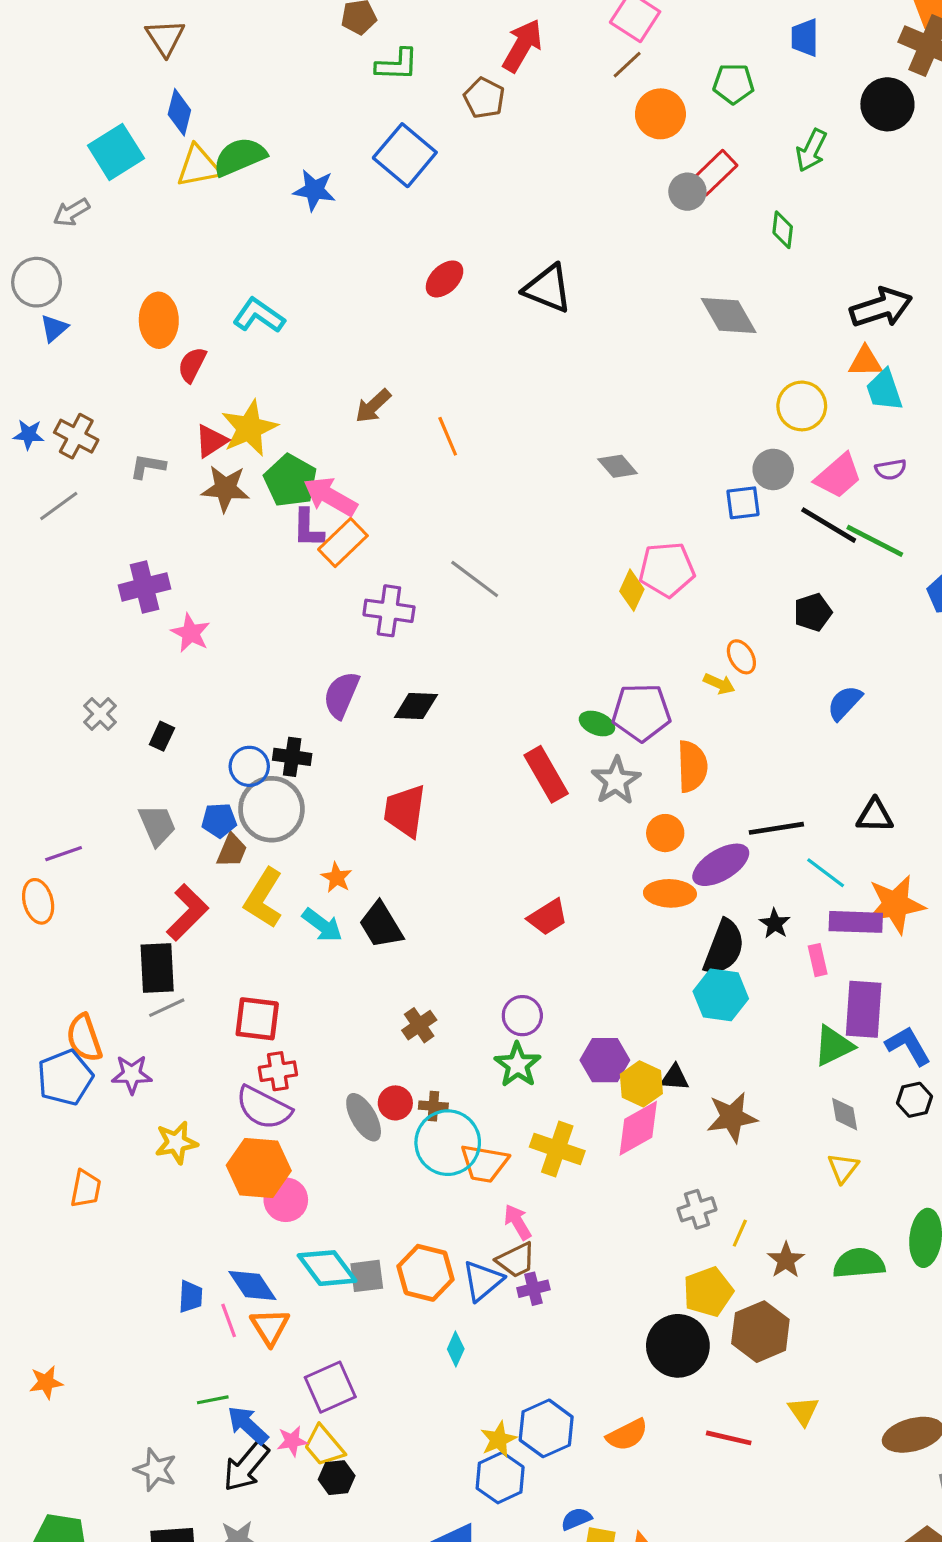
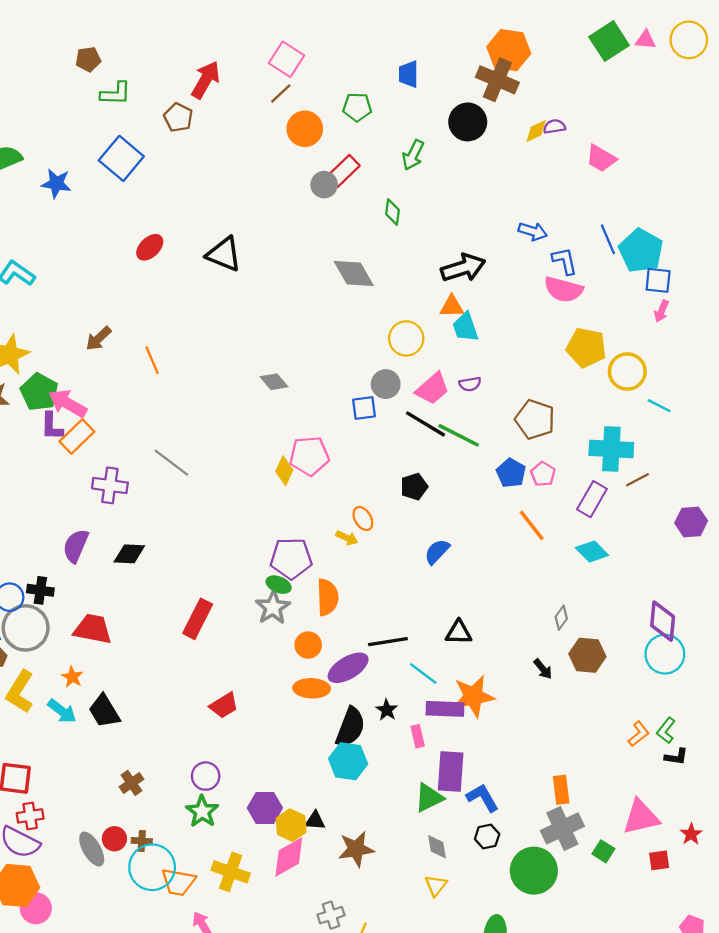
green ellipse: (597, 723) -> (279, 585), moved
red rectangle: (546, 774) -> (198, 619), moved, turned 57
red trapezoid: (405, 811) -> (93, 629), moved, turned 93

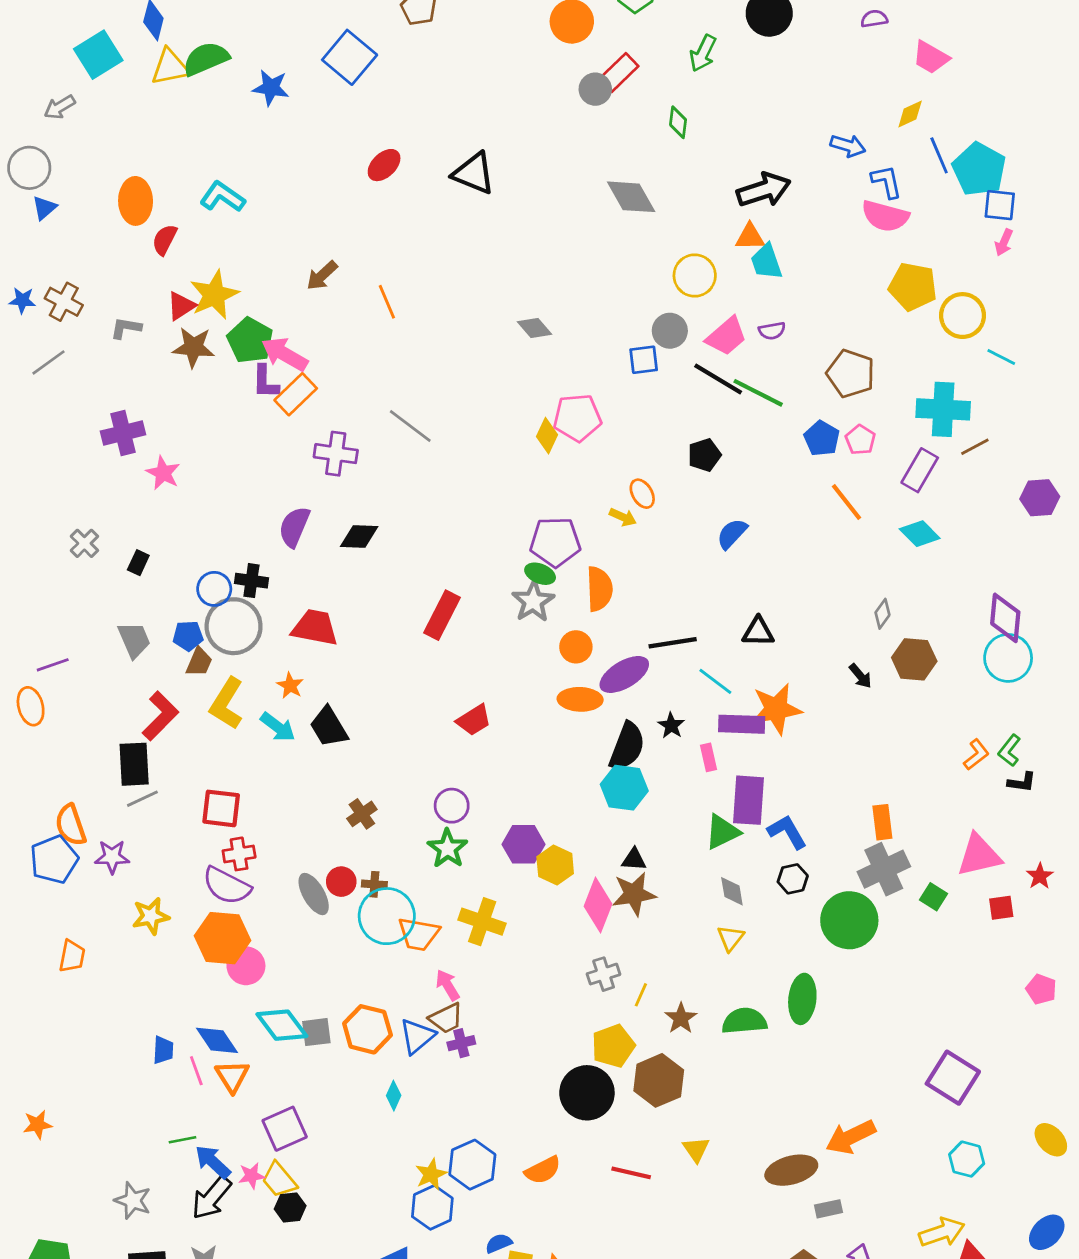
yellow diamond: (536, 131) -> (910, 114), moved
black triangle: (315, 821) -> (634, 859), moved
pink diamond: (289, 857) -> (598, 905), moved, turned -39

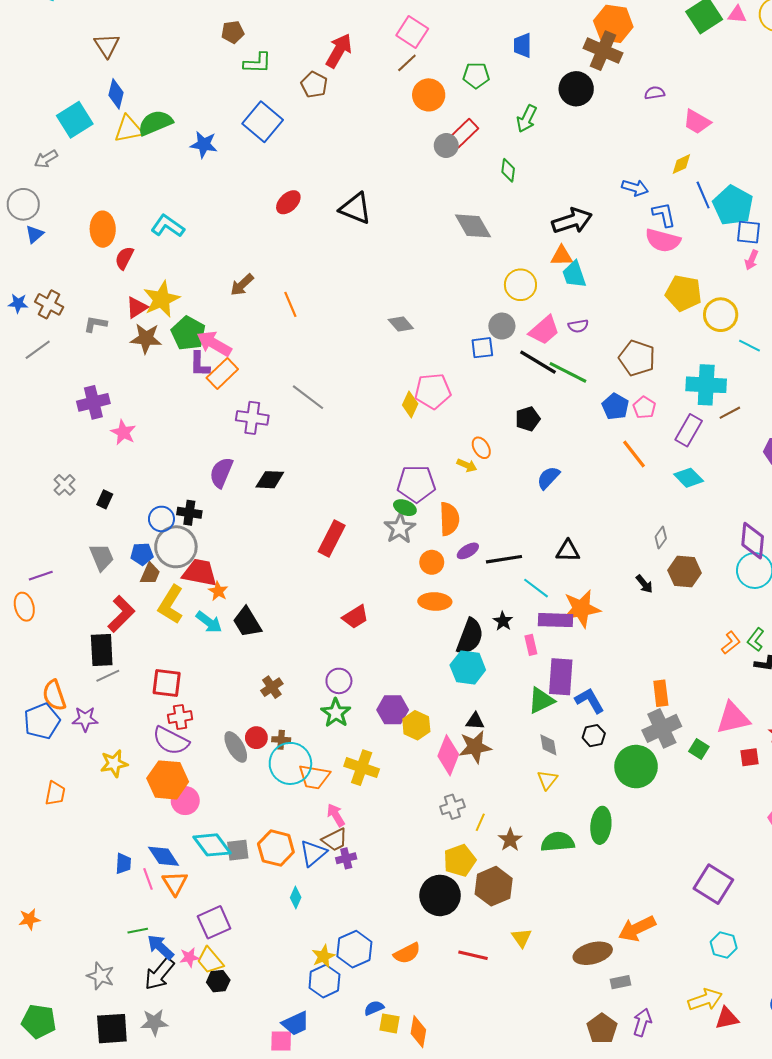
red trapezoid: (315, 628) -> (200, 573), moved
purple ellipse: (624, 674) -> (468, 551), moved, size x0.6

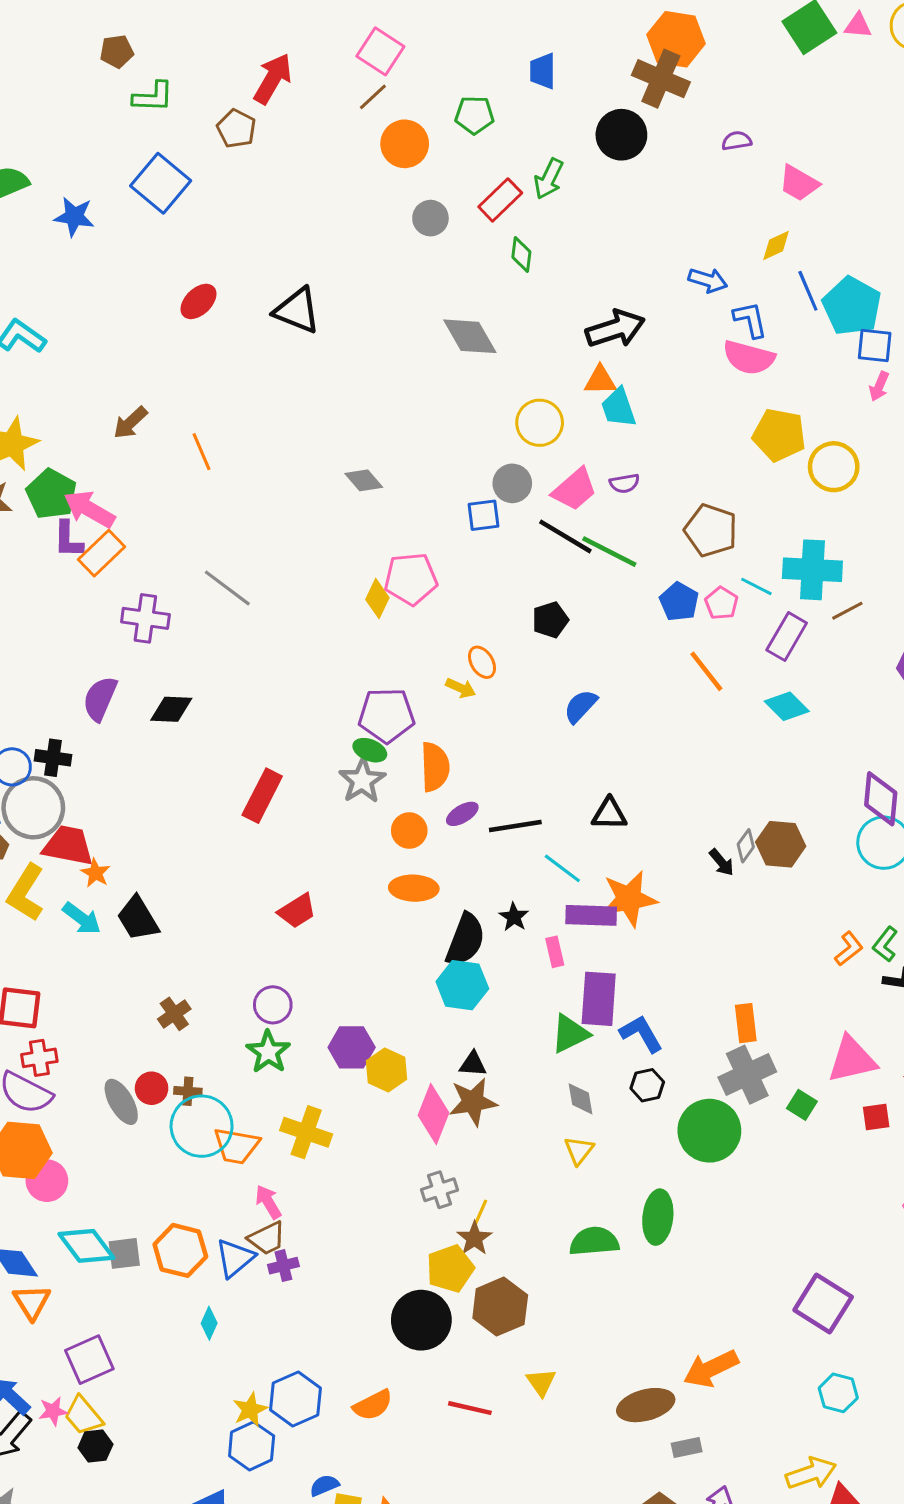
red rectangle: (464, 133) -> (500, 200), moved
cyan line: (749, 346) -> (756, 586), moved
gray diamond: (661, 538) -> (746, 846), moved
brown star: (510, 840) -> (474, 1238), moved

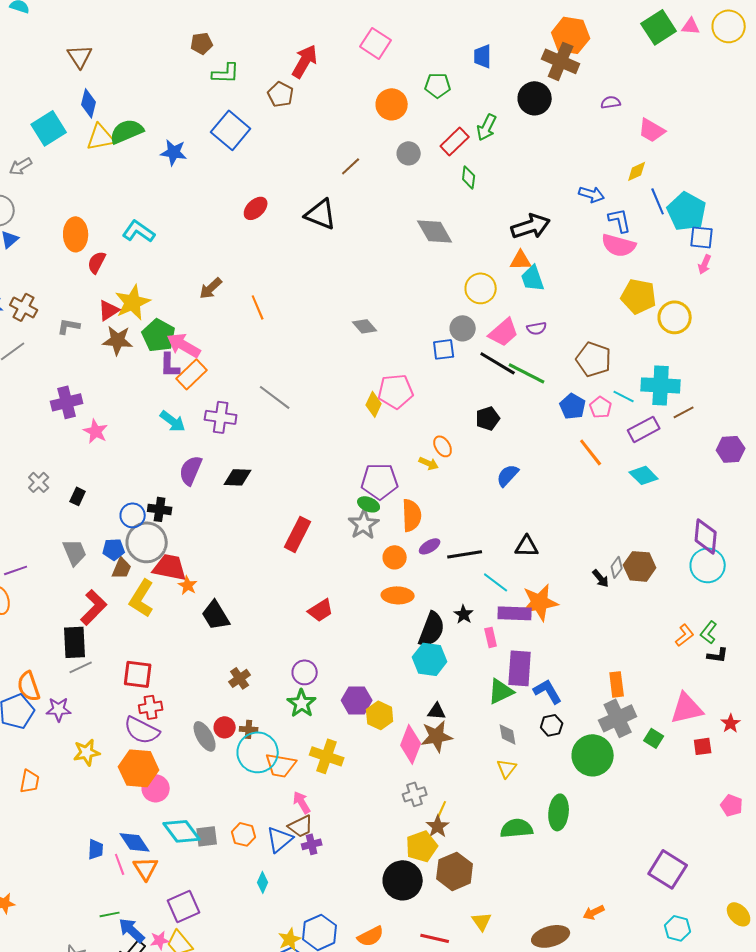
brown line: (373, 97) -> (351, 166), moved
purple rectangle: (787, 636) -> (644, 429), turned 32
cyan arrow: (82, 918) -> (173, 421), moved
orange hexagon: (180, 1250) -> (244, 834), size x0.7
orange arrow: (711, 1369) -> (594, 912), size x0.6

